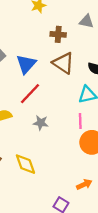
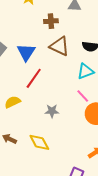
pink line: (80, 121) -> (83, 96), turned -32
gray star: (41, 123) -> (52, 111), moved

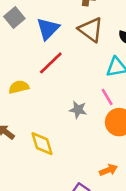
gray star: (52, 111) -> (78, 110), moved

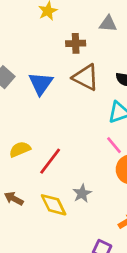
red line: (51, 63) -> (50, 161), moved
gray star: (78, 110) -> (82, 193), moved, turned -30

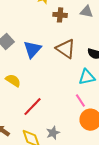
brown cross: (76, 43) -> (60, 15), moved
yellow semicircle: (20, 149) -> (13, 80), moved, turned 49

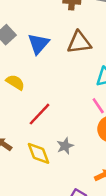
brown triangle: (66, 49) -> (79, 42), turned -40

